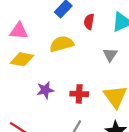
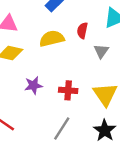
red semicircle: (89, 22) -> (82, 31), moved

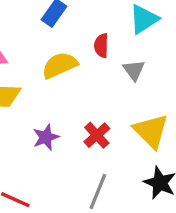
red cross: (68, 90) -> (97, 135), turned -36

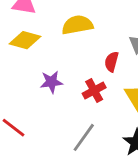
red semicircle: (101, 46) -> (112, 62), moved

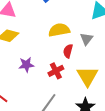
yellow semicircle: (77, 25) -> (59, 30), moved

